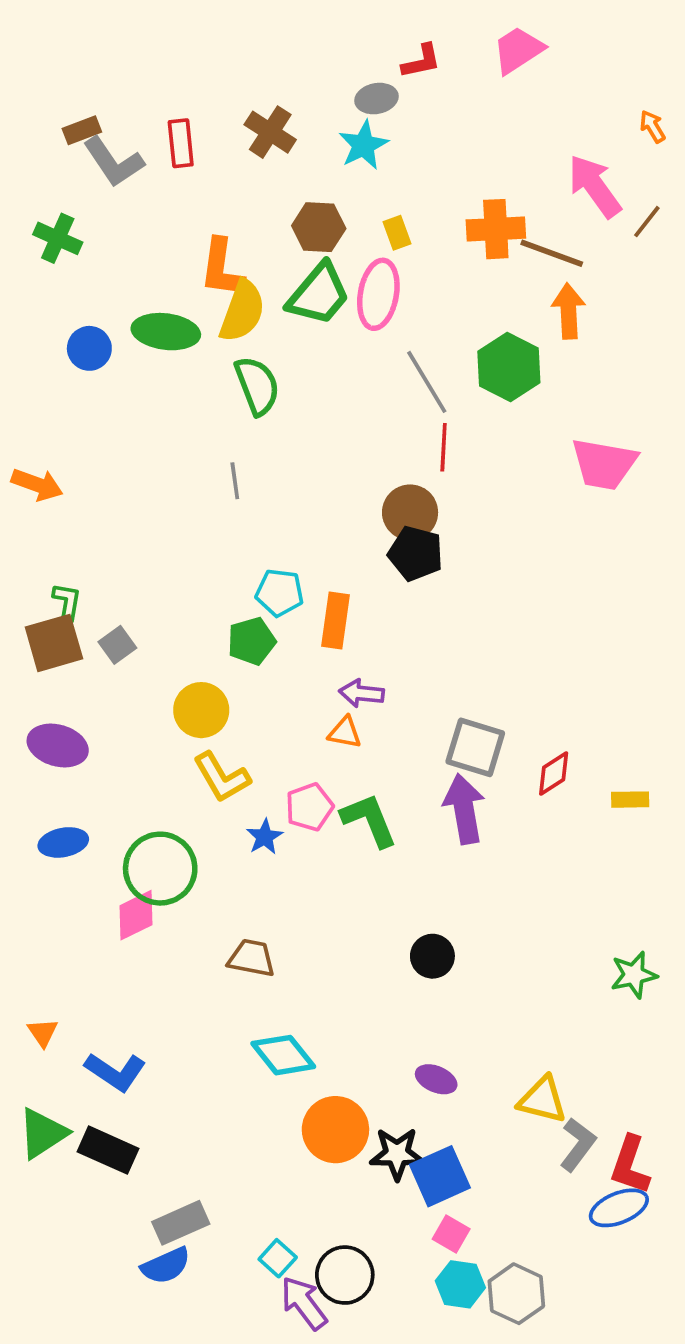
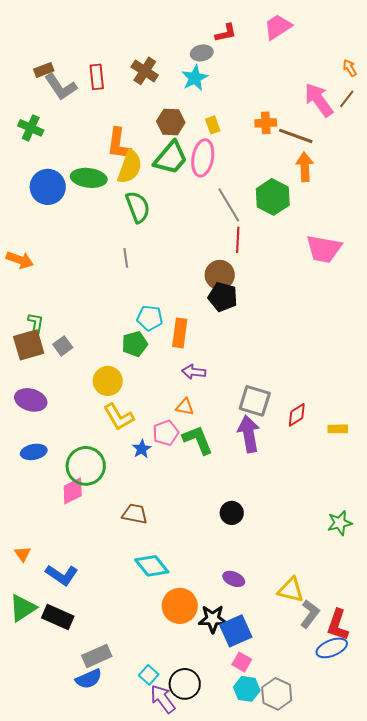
brown line: (647, 222) -> (347, 99), moved
orange cross: (496, 229) -> (266, 123), size x0.7
blue circle: (89, 348) -> (48, 187), size x1.5
orange triangle: (345, 732) -> (185, 407), moved

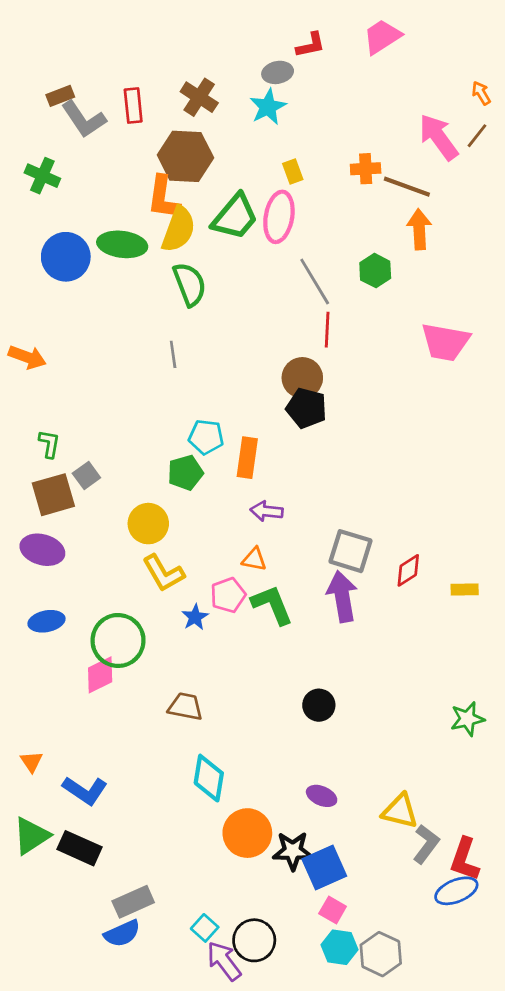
brown hexagon: (171, 122) -> (185, 156), moved, size x1.4
green hexagon: (273, 197) -> (375, 271), size x0.7
brown square: (29, 345) -> (53, 495), moved
cyan diamond: (152, 566) -> (209, 778), turned 48

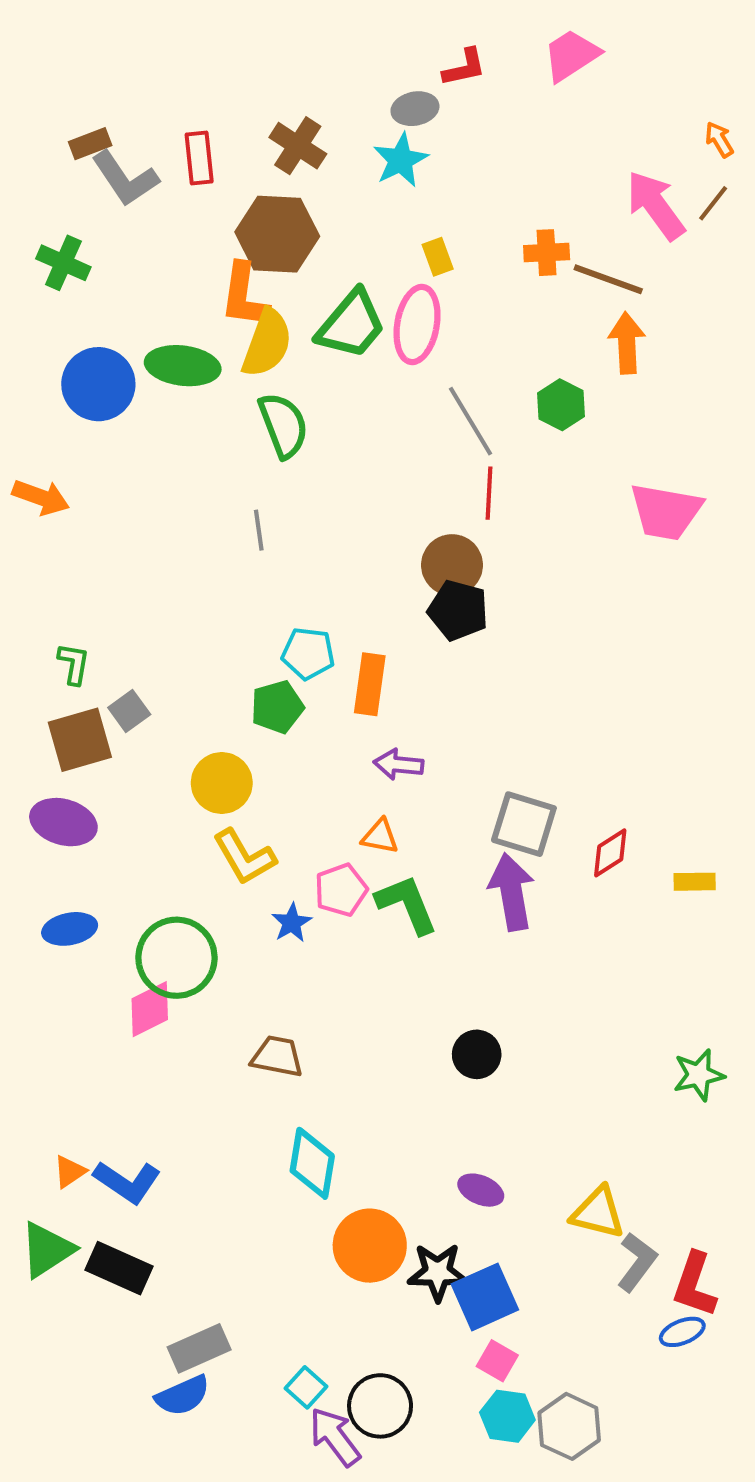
orange arrow: (27, 357) -> (41, 497), moved
orange triangle: (31, 762) -> (70, 1172), moved, turned 30
blue ellipse: (456, 891) -> (682, 1332), size x0.7

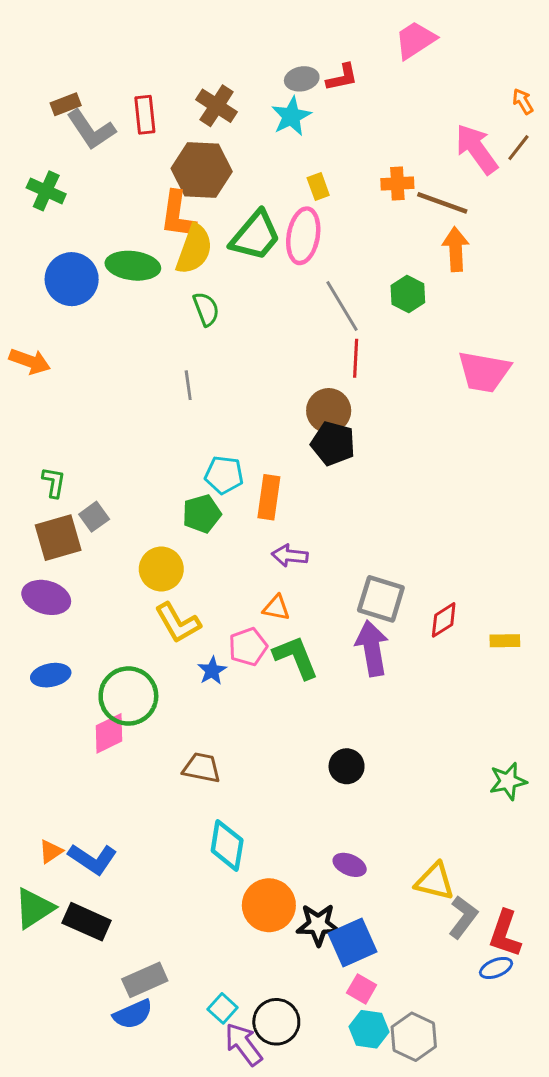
red L-shape: (464, 68) -> (342, 77), moved
green semicircle: (283, 425) -> (206, 309), size x0.7

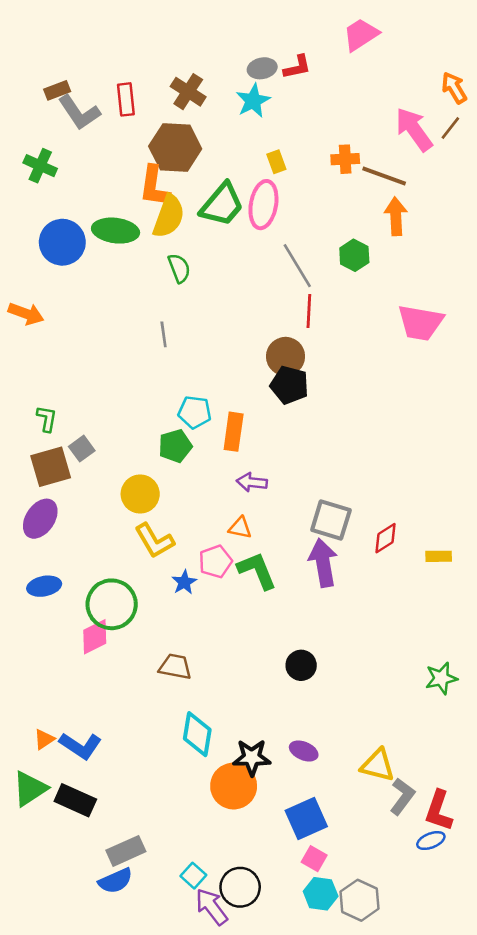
orange arrow: (523, 101) -> (454, 88), size x1.4
purple ellipse: (46, 597) -> (40, 519), turned -72
black star: (318, 925) -> (252, 757), moved

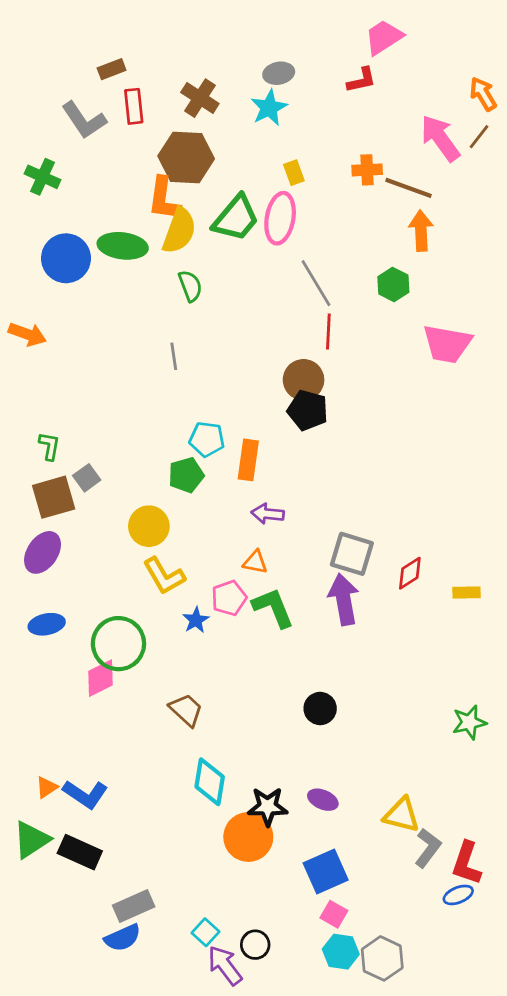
red L-shape: (297, 67) -> (362, 80), moved
brown rectangle: (57, 90) -> (112, 69), moved
green hexagon: (354, 255) -> (393, 285), moved
brown trapezoid: (175, 667) -> (186, 710), turned 32
black circle: (240, 887) -> (255, 945), size x0.7

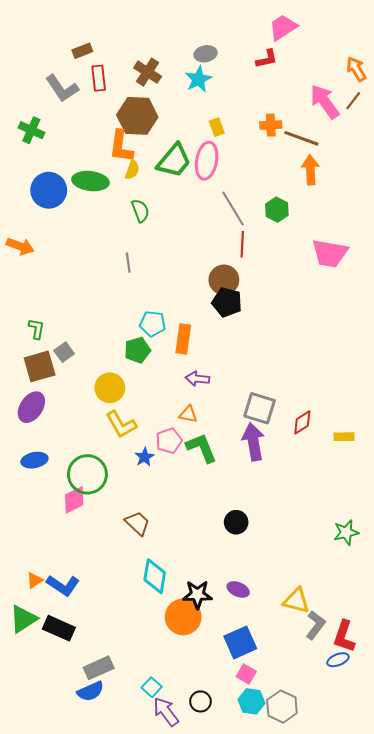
yellow semicircle: (179, 231) -> (132, 170), size x0.6
green hexagon: (393, 285) -> (277, 210), moved
black circle: (255, 945) -> (200, 701), moved

